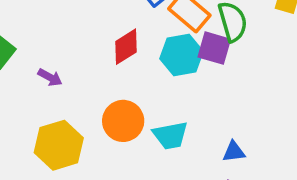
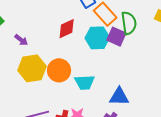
yellow hexagon: (59, 145) -> (32, 68), moved
blue triangle: (234, 152) -> (119, 97), size x1.5

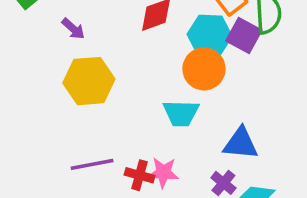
orange circle: (59, 70) -> (204, 69), moved

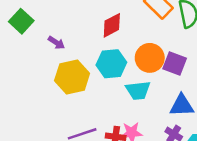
cyan hexagon: (210, 35) -> (111, 64), moved
purple square: (244, 36) -> (175, 64), moved

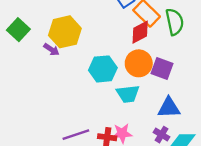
red diamond: (112, 25) -> (140, 32), moved
yellow hexagon: (72, 77) -> (65, 32), moved

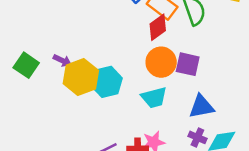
green square: (18, 30) -> (26, 65), moved
yellow hexagon: (65, 32) -> (81, 77), moved
cyan hexagon: (103, 69) -> (107, 82), moved

